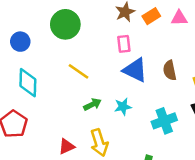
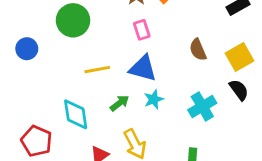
blue triangle: (135, 70) -> (143, 68), moved
yellow line: (78, 71) -> (97, 70), turned -35
cyan diamond: (28, 83) -> (76, 114), moved

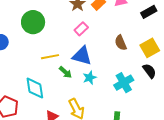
pink rectangle: (142, 30) -> (81, 29), turned 64
green arrow: (120, 103) -> (65, 72), moved, turned 80

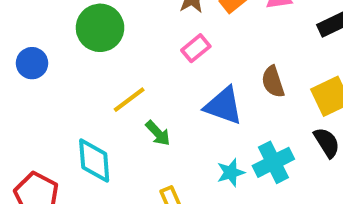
blue triangle: (82, 56) -> (224, 106), moved
yellow line: (50, 57) -> (129, 100), turned -30
cyan star: (90, 78) -> (231, 173), moved

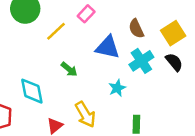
yellow line: (129, 100) -> (56, 31), moved
cyan cross: (273, 162) -> (141, 61), moved

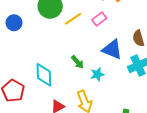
yellow line: (56, 31) -> (73, 19), moved
cyan star: (117, 88) -> (97, 74), moved

